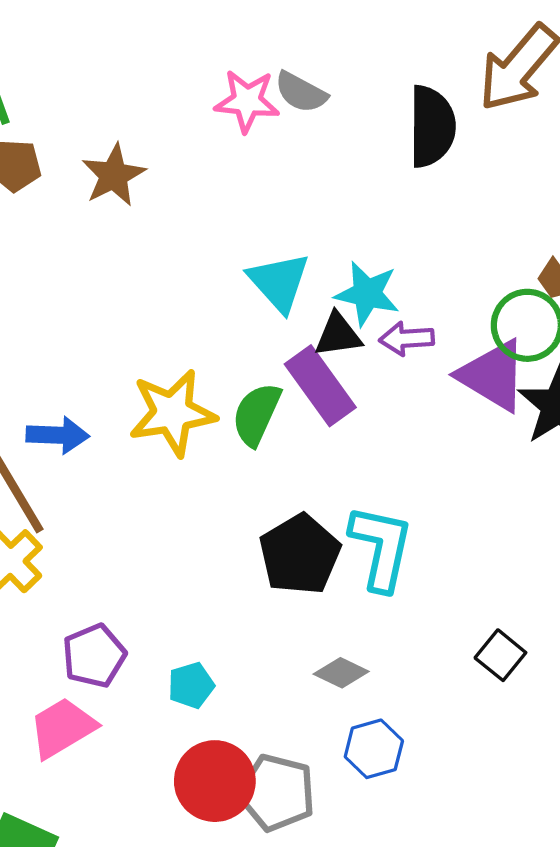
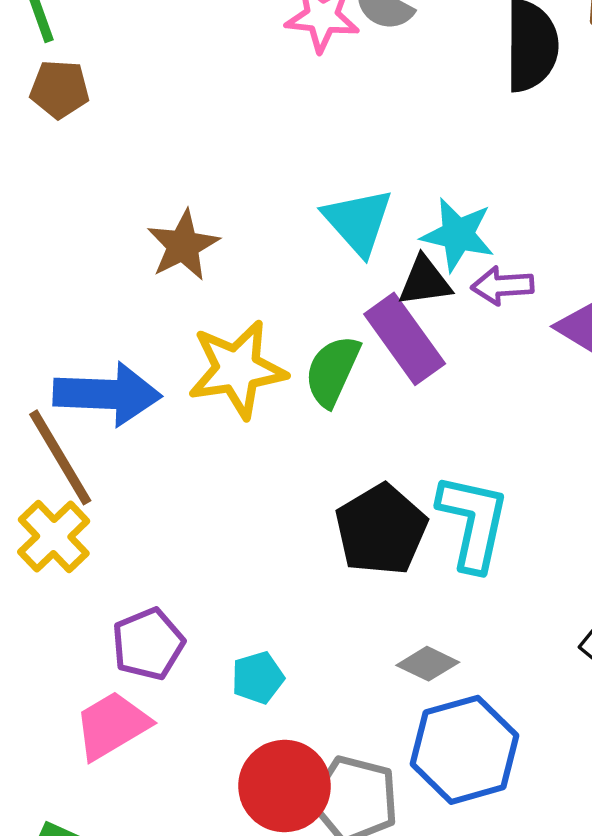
brown star: (114, 175) -> (183, 245), moved
blue arrow: (58, 435) -> (107, 394), size x1.5
blue hexagon: (374, 749) -> (465, 750), size x1.6

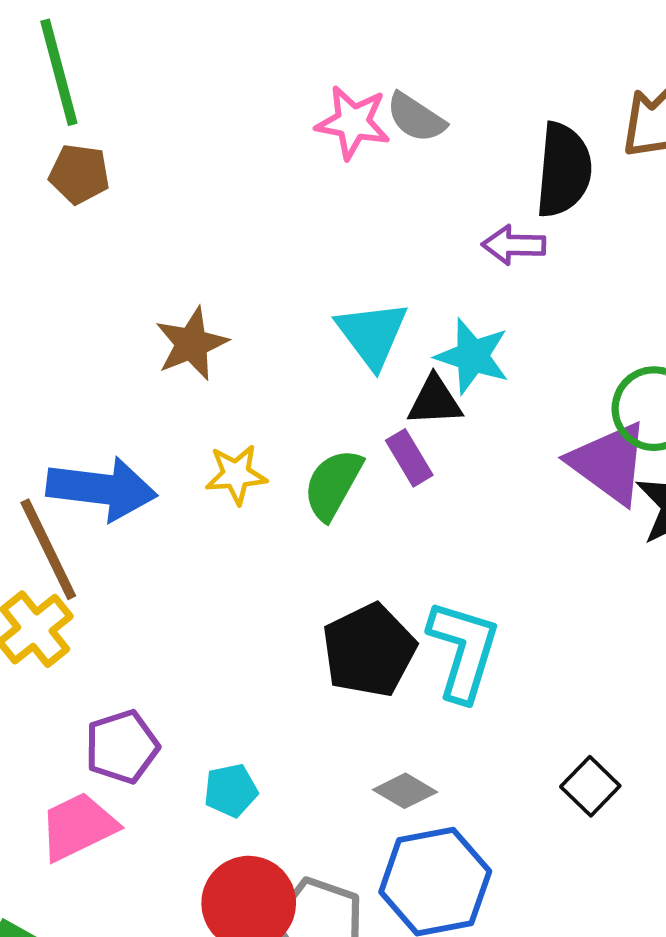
purple arrow: (502, 286) -> (514, 245), moved
purple rectangle: (405, 339) -> (409, 458), size x0.6
yellow star: (237, 369) -> (236, 474), size x0.6

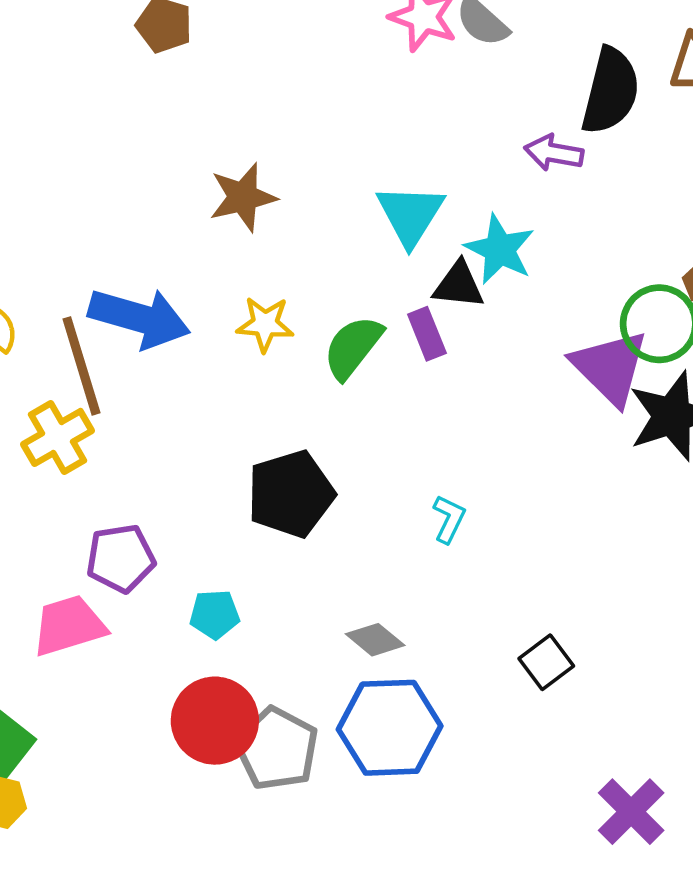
black pentagon: (369, 650) -> (291, 494), moved
cyan L-shape: (463, 650) -> (449, 519), size x0.5

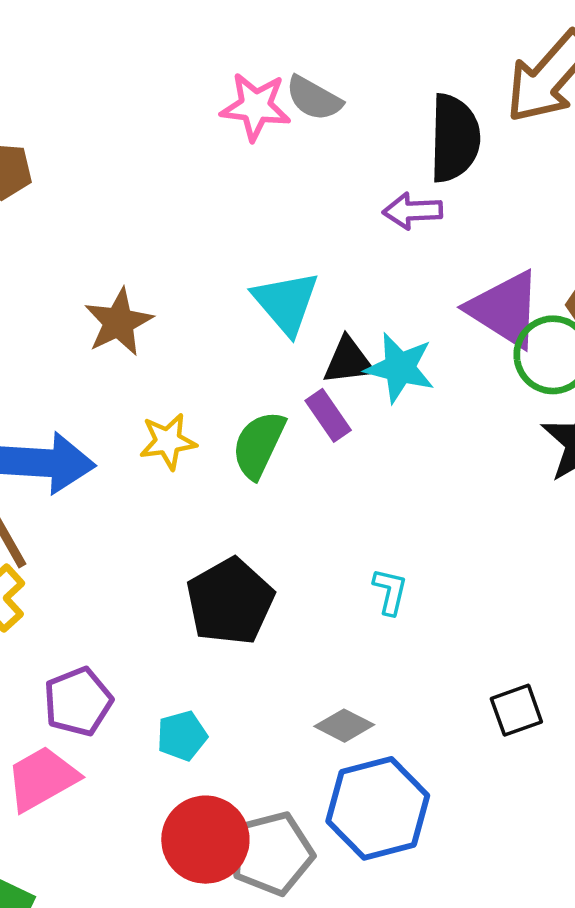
cyan star: (500, 249) -> (400, 368), moved
purple triangle: (610, 367) -> (505, 309), moved
black square: (546, 662) -> (516, 710), turned 30
gray pentagon: (277, 749) -> (272, 853), turned -30

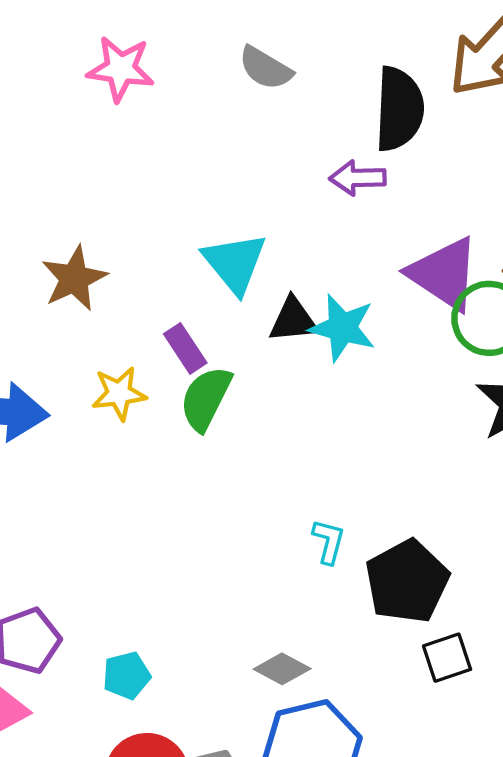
pink star: (255, 107) -> (121, 69), moved
purple rectangle: (328, 415) -> (185, 348), moved
black pentagon: (230, 602) -> (407, 581), moved

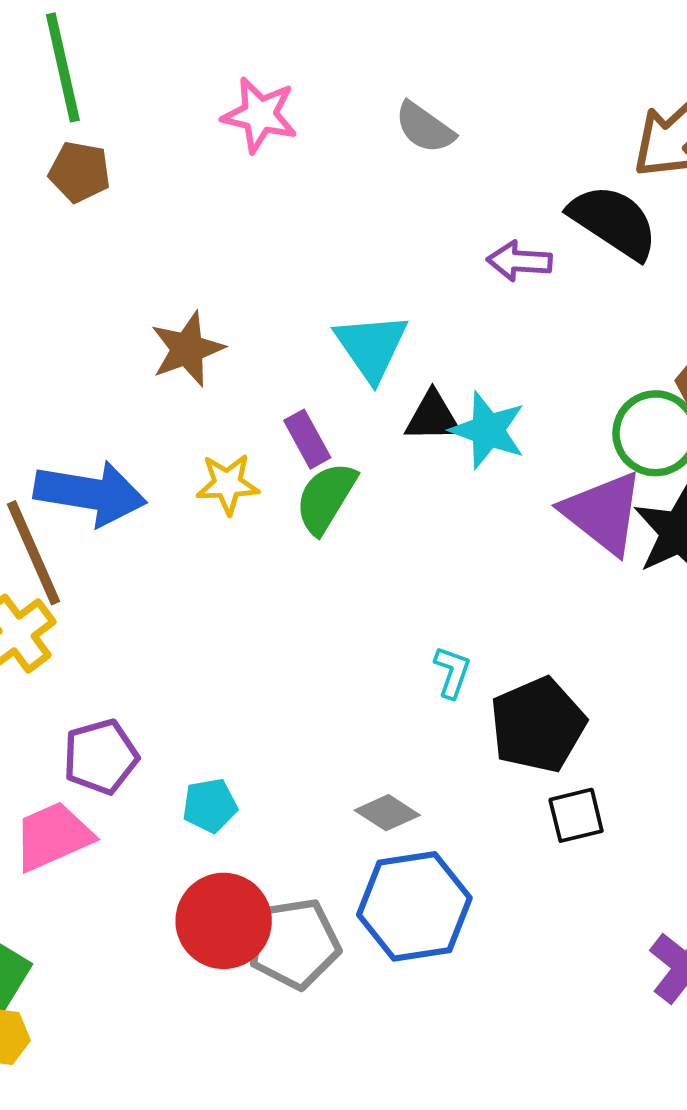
black semicircle: (399, 109) -> (613, 222), moved, turned -64
purple triangle: (444, 274) -> (603, 513), moved

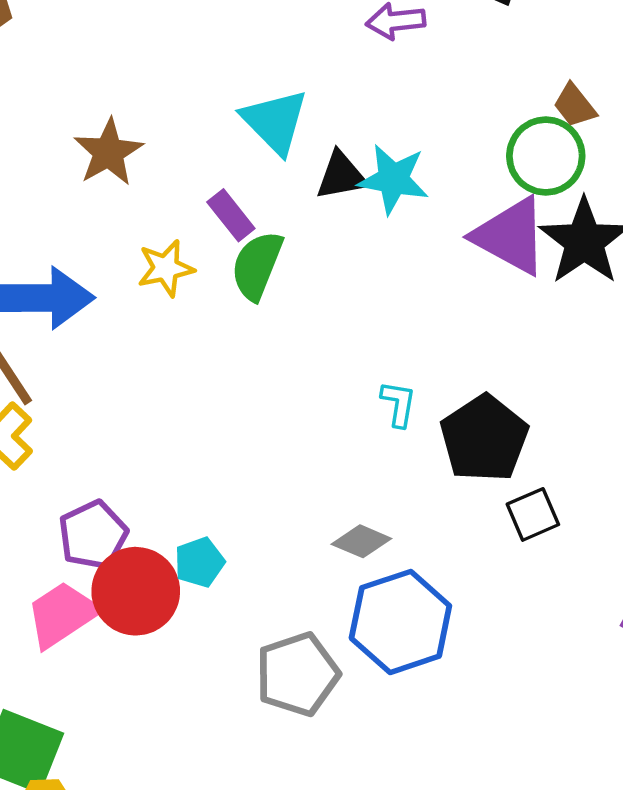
red circle: (224, 921) -> (136, 591), moved

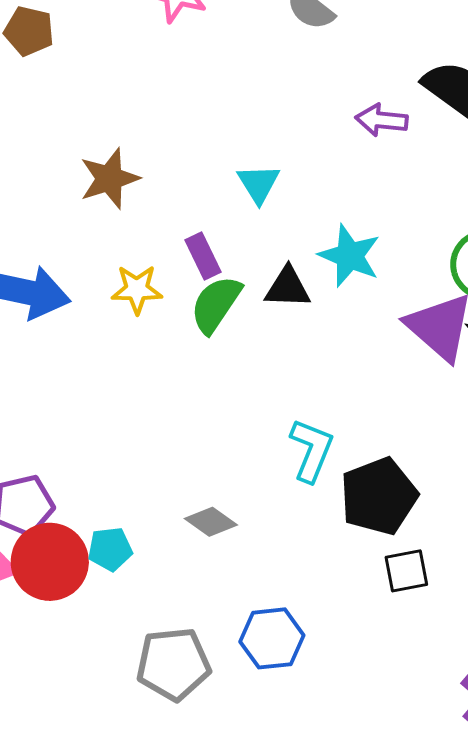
cyan triangle: (275, 121) -> (259, 184), size x0.7
black triangle: (341, 176) -> (288, 287), moved
cyan L-shape: (398, 404) -> (311, 450), size x1.5
gray diamond: (361, 541) -> (211, 522), moved
blue hexagon: (400, 622) -> (272, 638), size x0.7

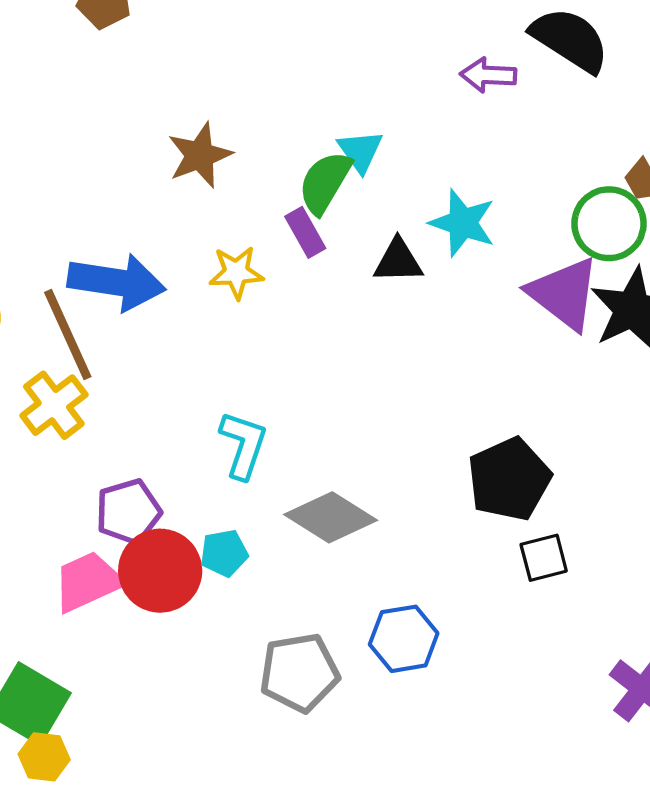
green semicircle: (216, 304) -> (325, 182), moved
cyan L-shape: (311, 450) -> (243, 445), moved
gray diamond: (211, 522) -> (331, 517), size x1.6

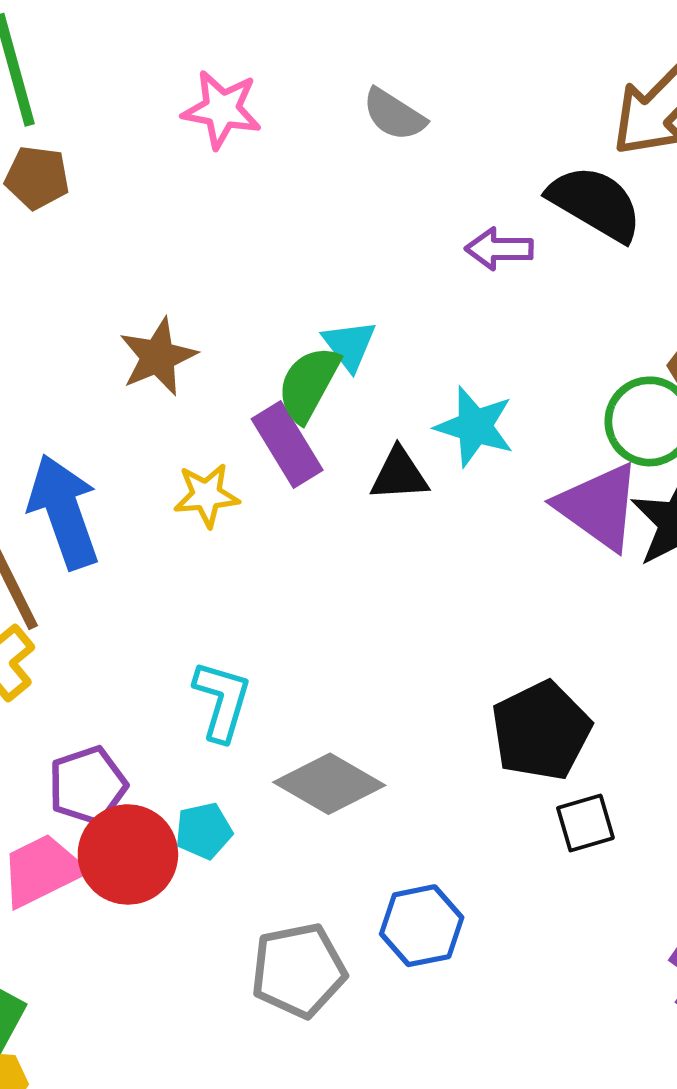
purple rectangle: (305, 232) -> (287, 445), size x1.4
blue arrow: (117, 282) -> (64, 512), turned -116

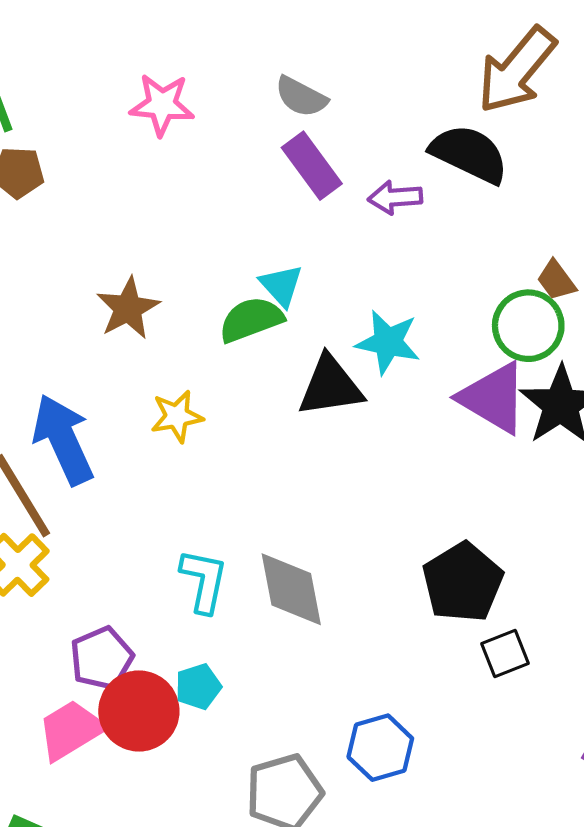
green semicircle: (309, 384) -> (251, 320), turned 46
purple rectangle: (287, 445) -> (312, 166), moved
black triangle: (399, 475) -> (330, 386), size x1.4
gray diamond: (329, 784) -> (291, 589), moved, turned 54

